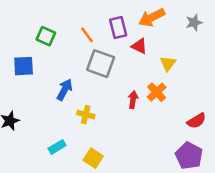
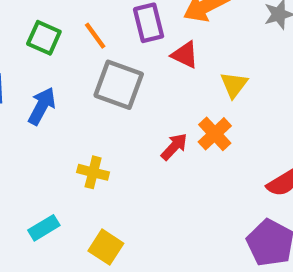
green square: (46, 36) -> (44, 38), moved
blue arrow: (65, 90) -> (42, 106), moved
red arrow: (133, 100) -> (174, 147), turned 35

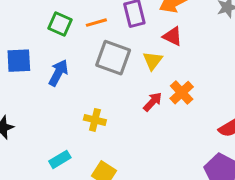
orange line: (95, 36) -> (96, 23), turned -70
red triangle: (185, 55) -> (172, 36), moved
yellow triangle: (234, 85) -> (153, 61), moved

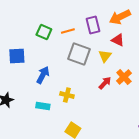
blue arrow: (58, 73) -> (43, 75), moved
cyan rectangle: (60, 159) -> (43, 106), moved, turned 40

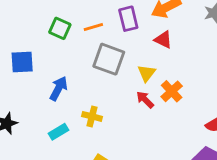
yellow triangle: (105, 56) -> (146, 73), moved
red arrow: (105, 83) -> (145, 100), turned -88
cyan rectangle: (43, 106) -> (58, 132), turned -40

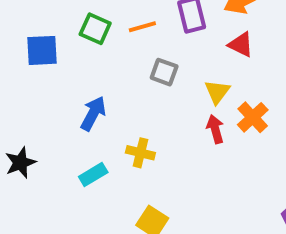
gray square: (109, 59) -> (164, 72), size x0.6
blue square: (22, 62) -> (42, 50), moved
red arrow: (145, 100) -> (215, 129), turned 30

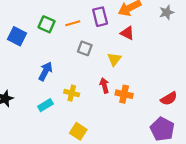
blue square: (42, 50) -> (17, 36), turned 30
orange cross: (253, 117) -> (124, 94), moved, turned -35
red arrow: (215, 129) -> (104, 85), moved

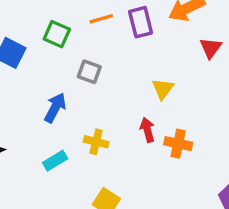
orange line: (73, 23) -> (101, 19), moved
red triangle: (127, 33) -> (211, 48), moved, turned 40
gray square: (85, 48) -> (89, 72), moved

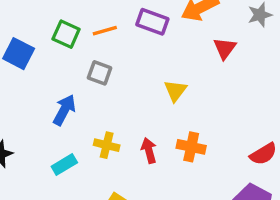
orange line: (101, 19) -> (105, 31), moved
purple rectangle: (141, 22) -> (152, 22), turned -56
red arrow: (147, 130) -> (149, 150), moved

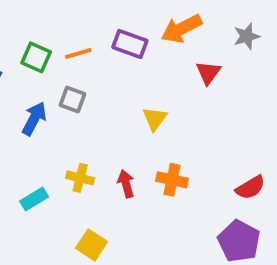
blue arrow: (64, 110) -> (34, 119), moved

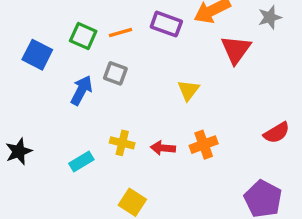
red triangle: (208, 73) -> (236, 50), size x1.4
orange cross: (172, 180) -> (204, 145), turned -32
red arrow: (126, 184) -> (163, 148), turned -70
red semicircle: (250, 187) -> (277, 133), moved

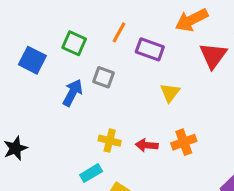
purple rectangle: (166, 24) -> (150, 49), moved
orange line: (120, 33) -> (119, 32), moved, turned -45
cyan rectangle: (81, 162) -> (91, 173), moved

